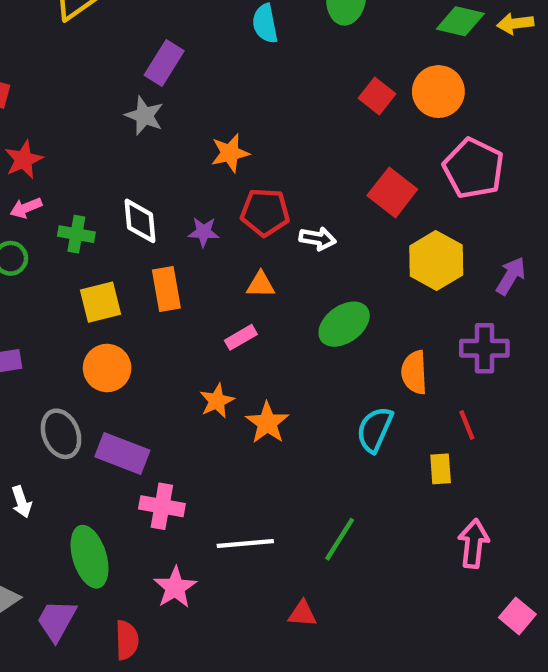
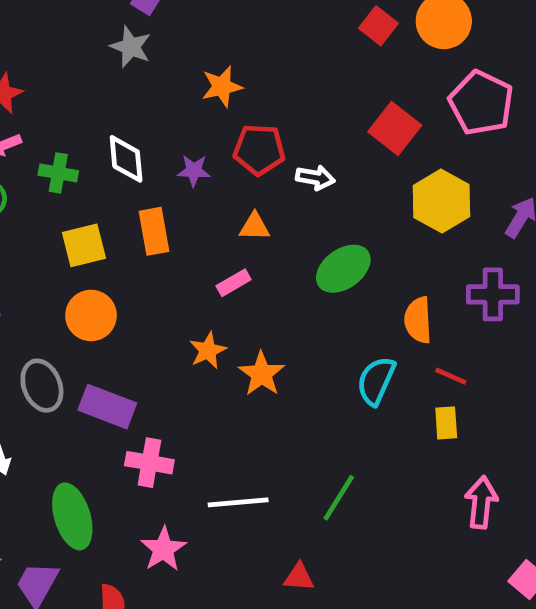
red line: (467, 425) -> (451, 376), moved, turned -44

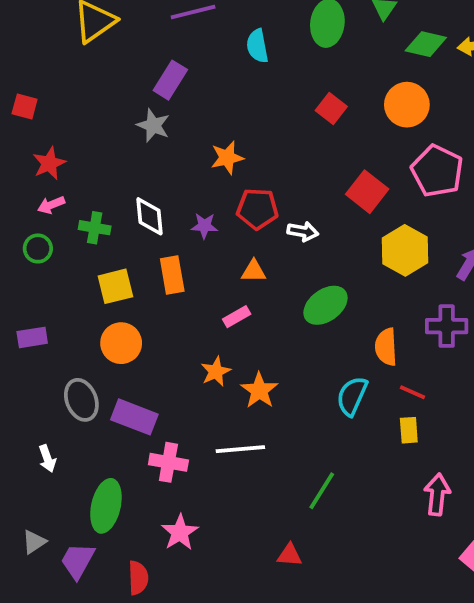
red square: (378, 26) -> (331, 108), moved
white line: (238, 502) -> (240, 449), moved
green ellipse: (72, 516) -> (106, 506), turned 30

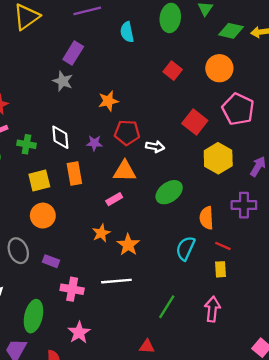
orange triangle: (254, 271) -> (125, 171), size x1.5
purple rectangle: (134, 417) -> (51, 261), size x0.6
pink arrow: (437, 495) -> (212, 309), moved

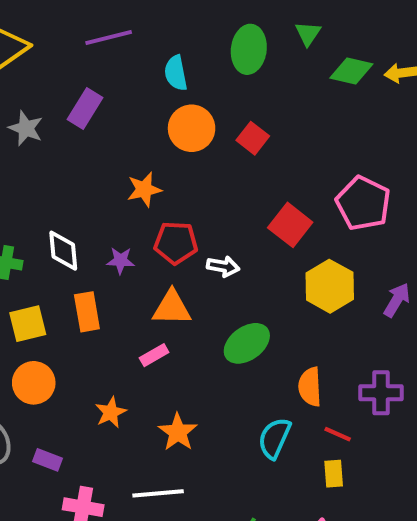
orange circle: (219, 68) -> (192, 128), moved
gray star: (63, 81) -> (26, 128), moved
purple cross: (244, 205) -> (381, 393), moved
orange star: (101, 233) -> (111, 412), moved

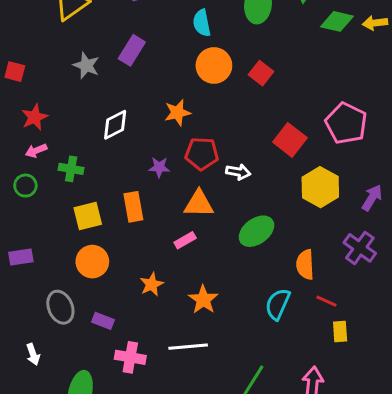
white diamond: (63, 251) -> (115, 125), moved, turned 68
purple cross: (381, 393) -> (360, 248), moved, turned 36
yellow rectangle: (334, 474) -> (340, 331), moved

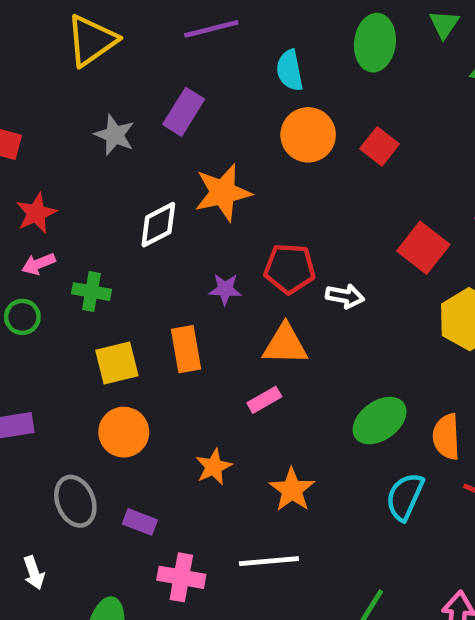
orange star: (177, 113) -> (223, 192), moved, size x1.4
green ellipse: (256, 231) -> (380, 421), moved

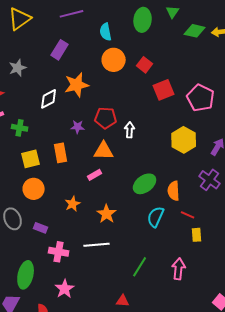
gray star: (115, 135) -> (18, 68), moved, turned 30
red square: (423, 248) -> (164, 90), moved, turned 30
white arrow: (345, 296) -> (130, 130), turned -98

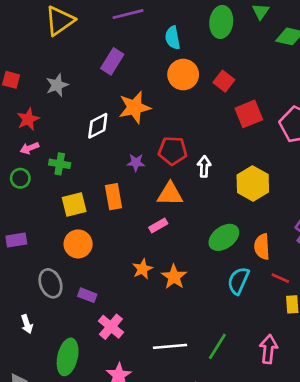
yellow hexagon: (184, 140) -> (253, 184), moved
orange star: (73, 204) -> (142, 269), moved
white line: (97, 245) -> (170, 346), moved
pink cross: (59, 252) -> (111, 327), turned 30

